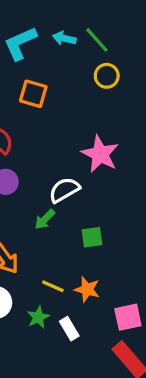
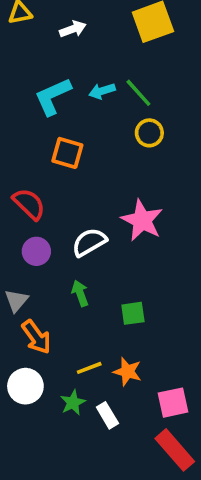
cyan arrow: (64, 38) -> (102, 91), turned -30
white semicircle: (64, 190) -> (89, 242), moved
green arrow: (45, 219) -> (80, 293), turned 115
yellow line: (53, 286) -> (89, 368), turned -45

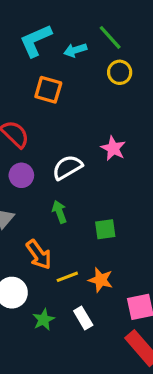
cyan arrow: (102, 91) -> (75, 50), moved
pink star: (142, 220) -> (113, 148), size x0.7
orange arrow: (36, 337) -> (39, 255), moved
green star: (73, 403) -> (44, 320), moved

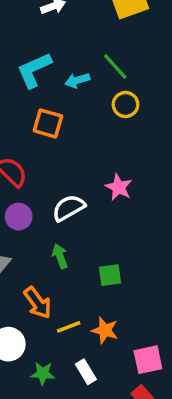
green star: (44, 320) -> (43, 373), turned 30

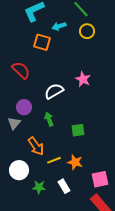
cyan arrow: (77, 80) -> (59, 26), moved
purple circle: (19, 217) -> (24, 107), moved

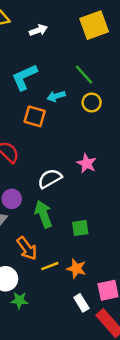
green arrow: (49, 119) -> (43, 214), size x1.5
white rectangle: (64, 186) -> (81, 303), moved
green star: (39, 187) -> (19, 300), moved

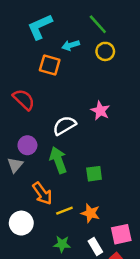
green star: (19, 300) -> (62, 244), moved

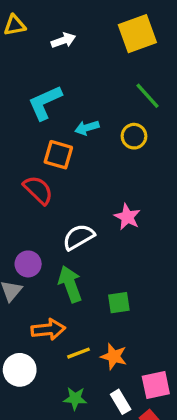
green line: (98, 24) -> (147, 96), moved
red semicircle: (24, 100) -> (38, 190), moved
orange arrow: (42, 193) -> (48, 330), turned -60

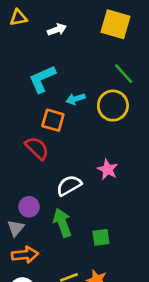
yellow square: (137, 34) -> (116, 24), turned 36
yellow circle: (134, 136) -> (113, 106), size x1.5
orange arrow: (48, 330) -> (25, 255), moved

